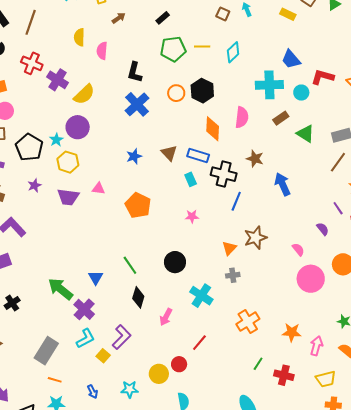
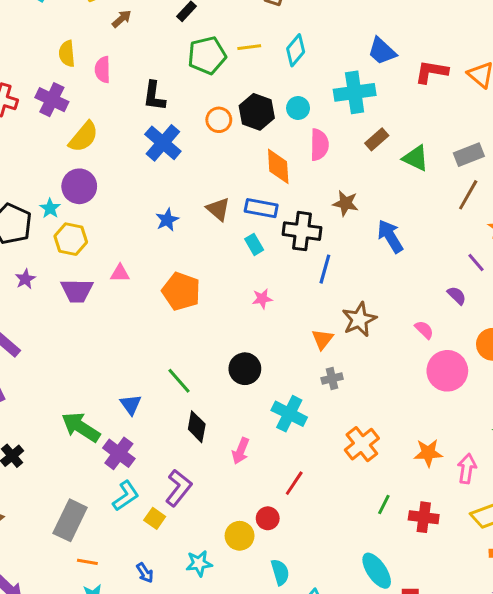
purple cross: (57, 80) -> (52, 100), moved
cyan circle: (301, 93) -> (298, 108), moved

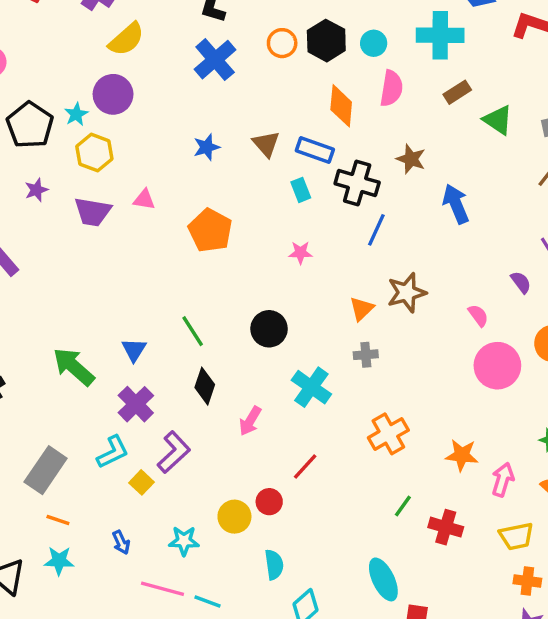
purple cross: (119, 453) -> (136, 404), moved

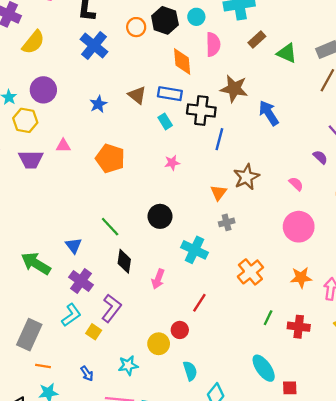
purple circle: (113, 94) -> (43, 90), moved
brown star: (411, 159) -> (234, 89), size x1.4
pink circle: (497, 366) -> (299, 227), moved

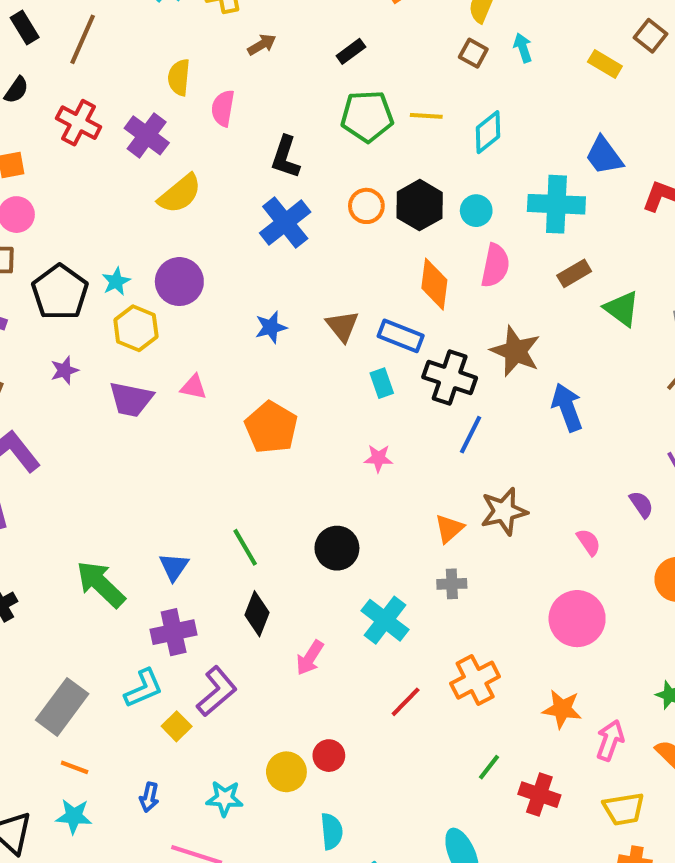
purple cross: (81, 281) -> (174, 632), turned 30
red line: (199, 303) -> (406, 702), moved
blue arrow: (87, 373) -> (149, 797), turned 35

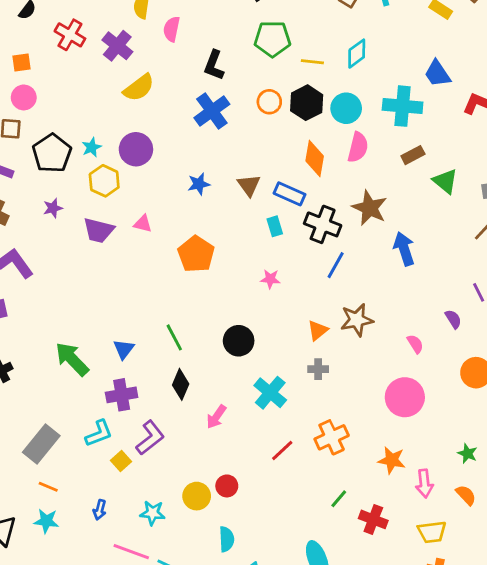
yellow line: (426, 116) -> (312, 62), moved
cyan circle: (476, 211) -> (346, 108), size x1.4
pink arrow: (610, 740) -> (424, 483), turned 152

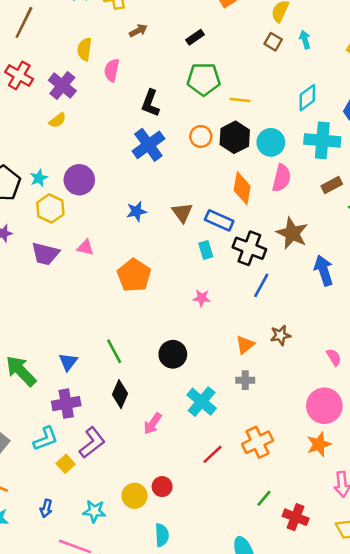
cyan diamond: (357, 54) -> (307, 98), moved
yellow semicircle: (139, 88) -> (57, 120), moved, size x0.6
brown star: (357, 320) -> (280, 335), size x0.7
orange star: (392, 460) -> (319, 444), moved, turned -30

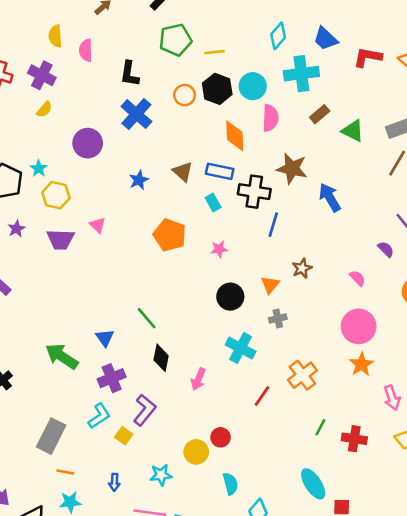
purple circle: (79, 180) -> (88, 143), moved
pink triangle: (85, 248) -> (98, 225), turned 42
orange pentagon: (134, 275) -> (170, 235), moved
black circle: (173, 354) -> (230, 297), moved

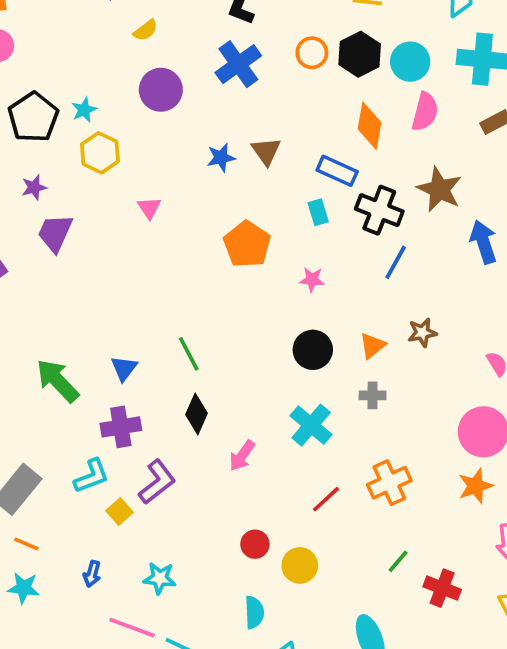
yellow semicircle: (44, 109) -> (146, 30), moved
brown triangle: (183, 172) -> (266, 151), moved
purple trapezoid: (61, 239) -> (55, 233), moved, turned 100
yellow circle: (196, 452) -> (300, 565), moved

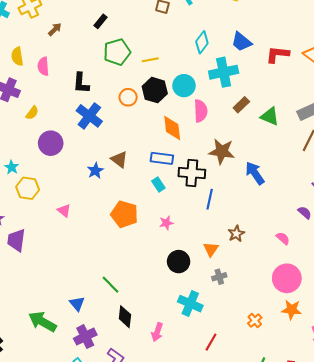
orange cross: (389, 483) -> (255, 321), moved, size x0.6
orange star: (475, 486) -> (292, 310), turned -30

